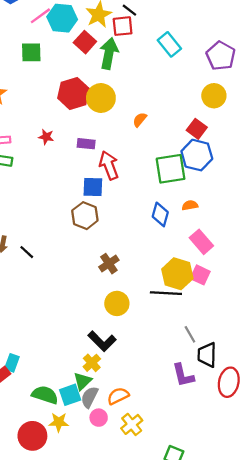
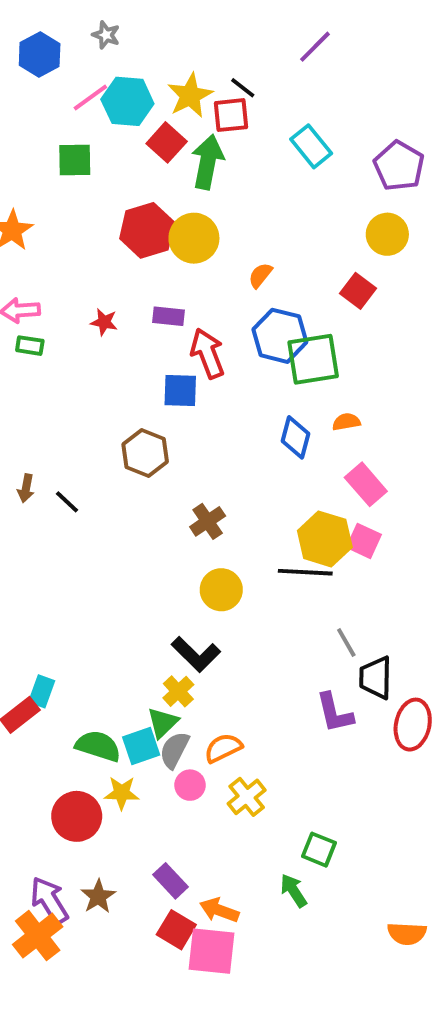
red star: (46, 137) -> (104, 322), moved
blue hexagon: (197, 155) -> (280, 336), moved
brown hexagon: (85, 216) -> (145, 453), moved

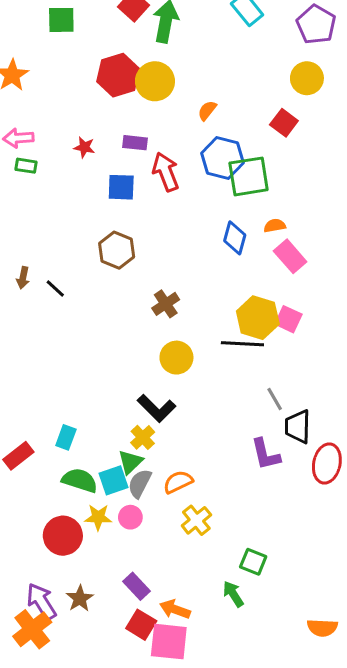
blue square: (180, 391) -> (121, 187), moved
pink rectangle: (366, 484) -> (290, 256), moved
cyan rectangle: (42, 691) -> (66, 437), moved
pink circle: (190, 785) -> (130, 517), moved

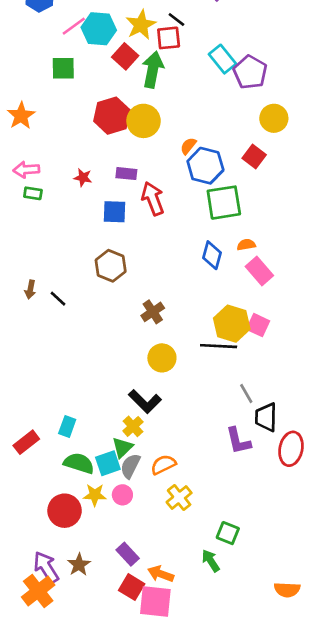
purple pentagon: (316, 25) -> (250, 72), moved
blue hexagon: (222, 158) -> (205, 166), moved

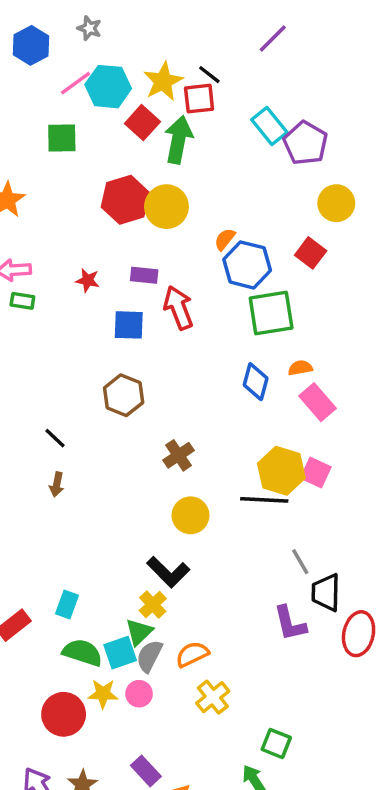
brown arrow: (30, 289) -> (57, 484), moved

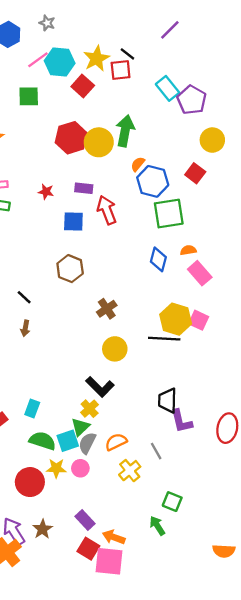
green arrow: (178, 140) -> (125, 131), moved
gray line: (300, 562) -> (156, 451), moved
black trapezoid: (326, 593) -> (168, 401), moved

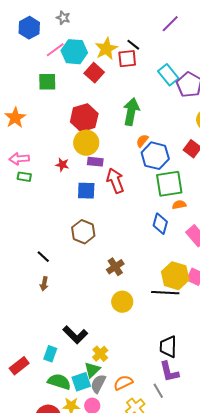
yellow circle: (99, 142) -> (86, 143), moved
orange semicircle: (188, 250) -> (179, 205), moved
black L-shape: (100, 387) -> (75, 335), moved
purple L-shape: (181, 421) -> (169, 372), moved

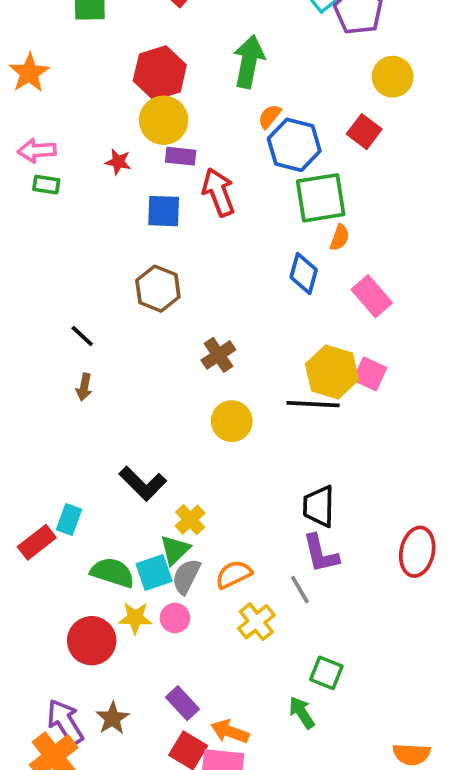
orange semicircle: (179, 205) -> (340, 238), turned 120
cyan rectangle: (50, 354) -> (69, 520), moved

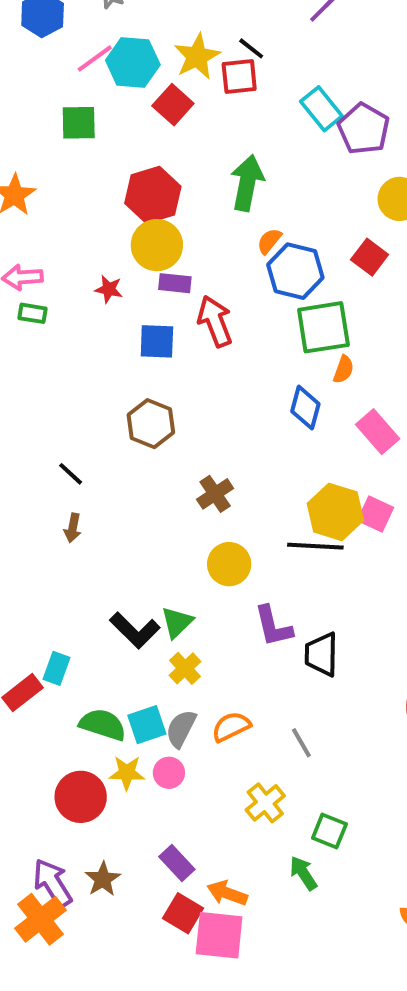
green triangle: (175, 550) -> (177, 622), moved
purple L-shape: (321, 554) -> (273, 626), moved
yellow cross: (256, 622) -> (265, 803), moved

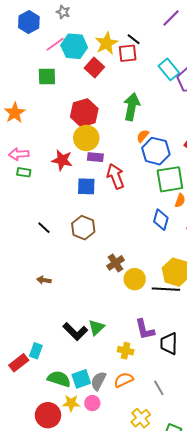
red star: (109, 289) -> (62, 160), size x1.5
black line: (71, 474) -> (44, 228), moved
brown arrow: (73, 528) -> (44, 280), turned 88
yellow circle: (229, 564) -> (135, 279), moved
yellow cross: (185, 668) -> (126, 351), moved, turned -35

